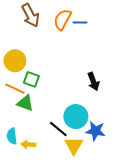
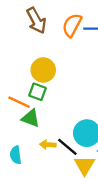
yellow circle: (15, 61) -> (43, 70), moved
yellow arrow: (28, 144) -> (48, 145), moved

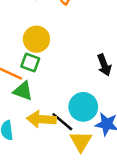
yellow arrow: (48, 145) -> (41, 119), size x1.6

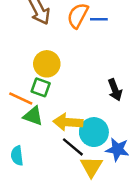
yellow arrow: (41, 119) -> (68, 122), moved

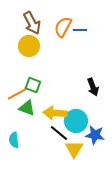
yellow circle: (47, 64) -> (29, 46), moved
orange line: (21, 99) -> (17, 94), turned -54

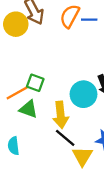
yellow circle: (29, 46) -> (16, 24), moved
yellow arrow: (55, 113) -> (61, 115), turned -100
cyan circle: (76, 121) -> (83, 94), moved

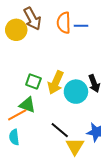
orange semicircle: (70, 16) -> (64, 23), turned -30
orange line: (17, 93) -> (17, 115), moved
yellow arrow: (61, 115) -> (56, 82), moved, turned 30

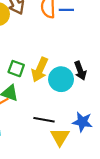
black line: (60, 130) -> (44, 120), turned -30

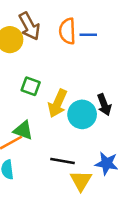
green square: (16, 69) -> (31, 86), moved

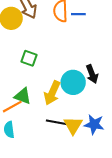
yellow arrow: (58, 103) -> (52, 93), moved
yellow triangle: (81, 181) -> (73, 125), moved

